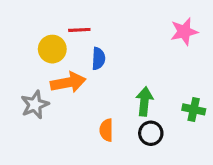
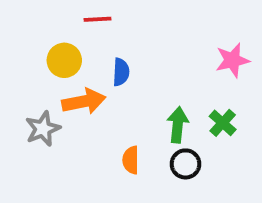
red line: (79, 30) -> (98, 19), moved
pink star: (184, 32) -> (232, 60), moved
green cross: (194, 109) -> (223, 123), moved, turned 30

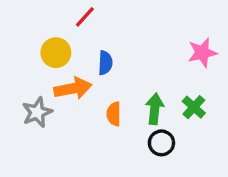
red line: (98, 19) -> (85, 17), turned -45
orange semicircle: (131, 160) -> (114, 114), moved

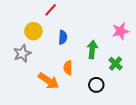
orange arrow: (73, 88) -> (49, 81), moved, turned 45
green arrow: (155, 109) -> (92, 49), moved
gray star: (37, 112) -> (22, 53), moved

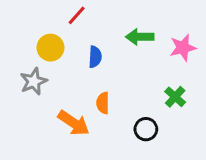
green arrow: (92, 49) -> (140, 37), moved, turned -96

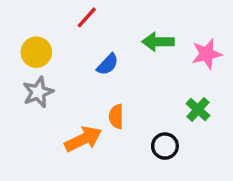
yellow circle: (50, 48) -> (36, 52), moved
blue semicircle: (95, 57) -> (108, 64), turned 40
orange arrow: (74, 123) -> (83, 139), turned -60

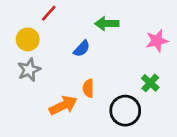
red line: (87, 17) -> (49, 13), moved
green arrow: (158, 42) -> (107, 24), moved
black circle: (165, 146) -> (125, 111), size x1.5

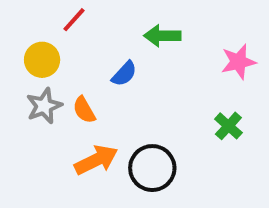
orange semicircle: (88, 88) -> (84, 110), moved, turned -30
black circle: (125, 111) -> (152, 168), moved

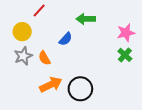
green cross: (228, 126) -> (125, 55), moved

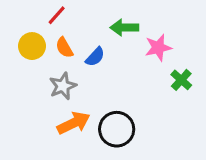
pink star: (126, 33) -> (158, 48), moved
gray star: (23, 56) -> (63, 86), moved
orange semicircle: (44, 58) -> (64, 48), moved

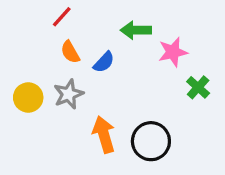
yellow circle: (32, 46) -> (28, 97), moved
orange arrow: (74, 123) -> (104, 134), moved, turned -80
black circle: (117, 129) -> (151, 141), moved

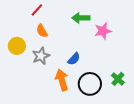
blue semicircle: (104, 62) -> (74, 59), moved
green cross: (198, 87) -> (118, 79), moved
yellow circle: (28, 97) -> (17, 46), moved

